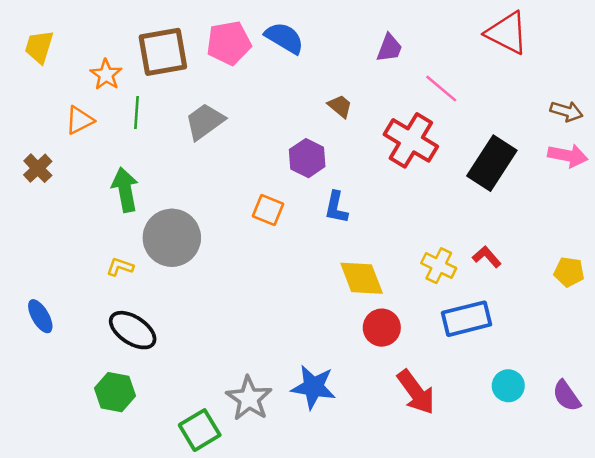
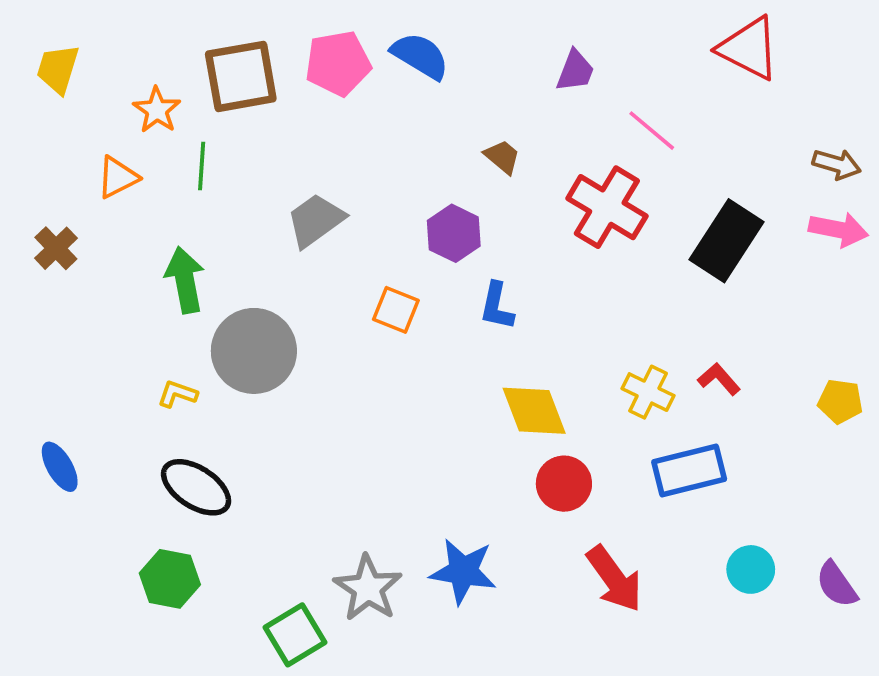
gray trapezoid: (205, 121) -> (316, 220), moved

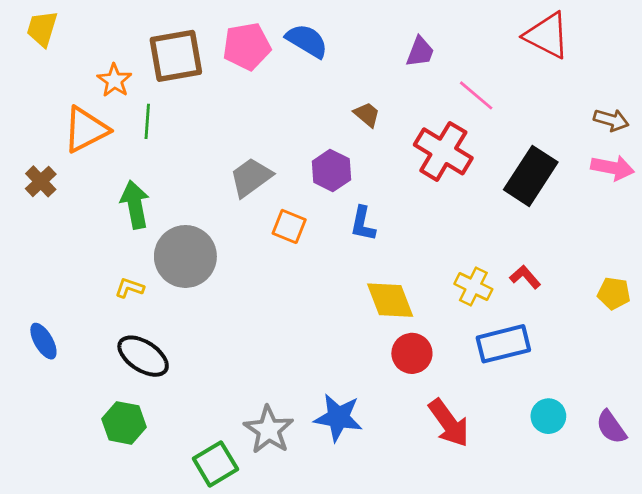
yellow trapezoid: (58, 69) -> (42, 29), moved
orange triangle: (118, 177) -> (86, 130), size x1.5
gray trapezoid: (316, 220) -> (251, 177), moved

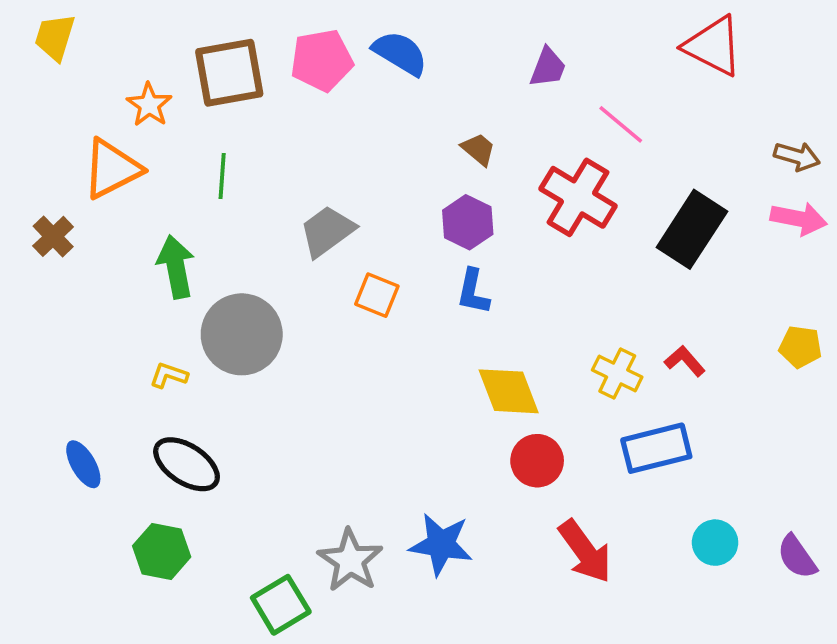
green line: (147, 121) -> (222, 176), moved
purple hexagon: (331, 170) -> (468, 222), moved
yellow pentagon: (614, 293) -> (800, 347), moved
blue ellipse: (43, 341) -> (83, 464), moved

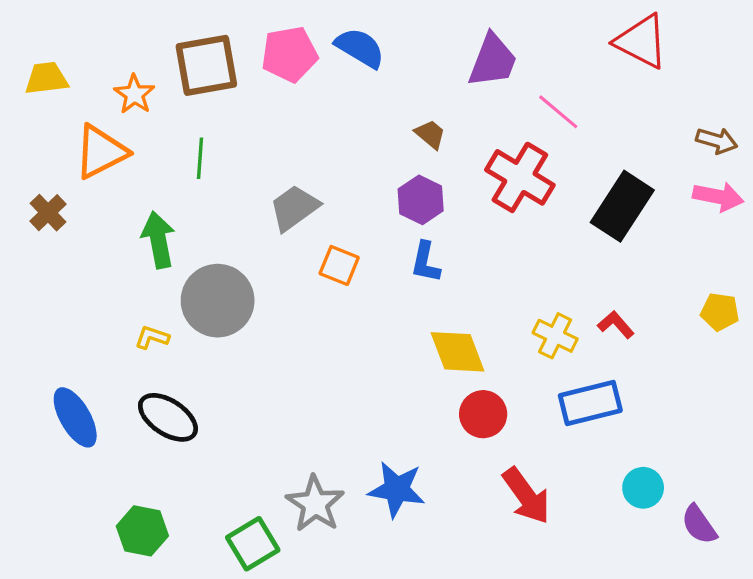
yellow trapezoid: (55, 37) -> (46, 78), moved, turned 66
purple trapezoid: (548, 67) -> (493, 61), size x1.5
blue ellipse: (83, 464) -> (75, 417), size x1.4
green hexagon: (162, 551) -> (142, 531), moved
purple semicircle: (797, 557) -> (699, 525), moved

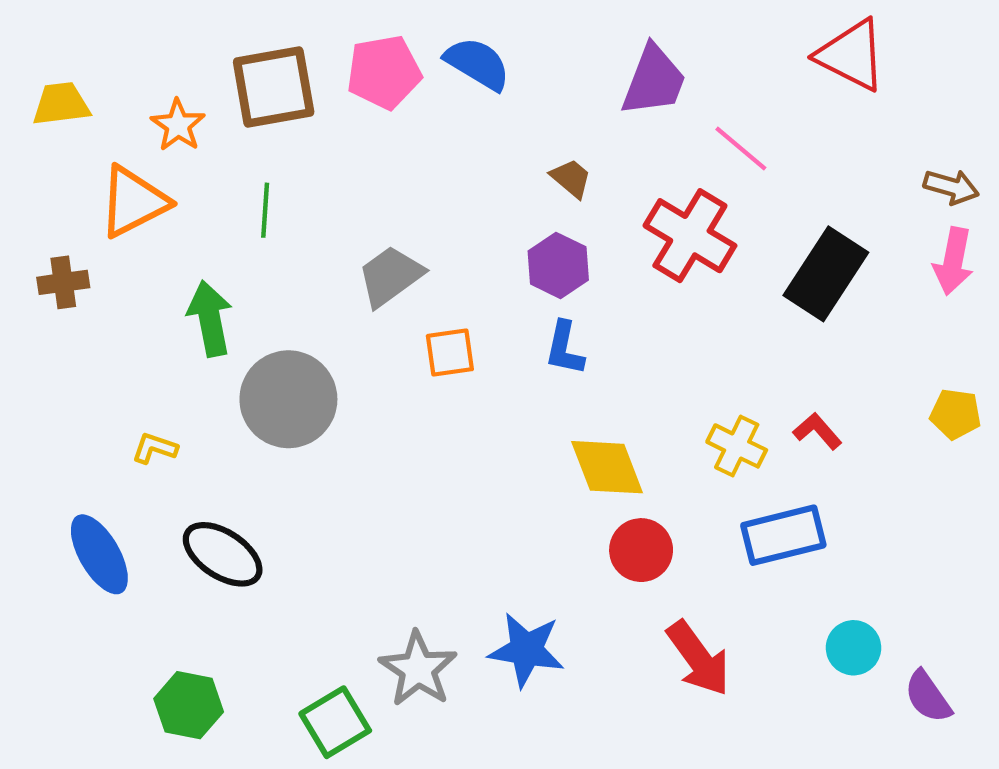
pink arrow: (718, 197) -> (953, 261), turned 90
brown cross: (48, 213) -> (63, 282), turned 36
orange square: (339, 265) -> (450, 353), turned -30
yellow L-shape: (152, 337) -> (155, 448), moved

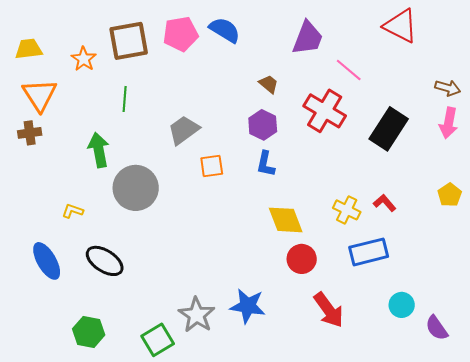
orange triangle: (133, 202) -> (40, 95), moved, turned -36
yellow pentagon: (955, 414) -> (450, 195), turned 30

